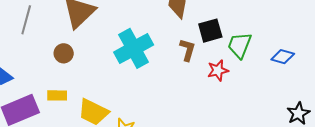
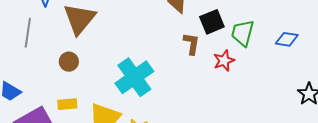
cyan cross: (134, 48) -> (134, 77), moved

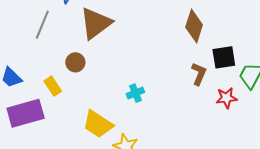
cyan cross: (134, 77) -> (135, 93), size x0.5
yellow rectangle: (67, 104) -> (53, 86), moved, turned 48

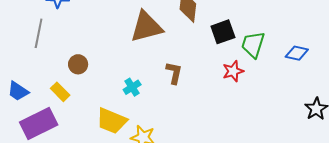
brown triangle: (96, 23) -> (146, 27), moved, turned 33
brown L-shape: (199, 74) -> (174, 73), moved
cyan cross: (135, 93) -> (132, 87), moved

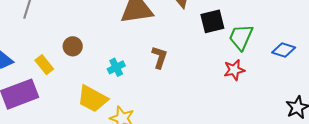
brown circle: (78, 64) -> (73, 46), moved
red star: (233, 71) -> (234, 70), moved

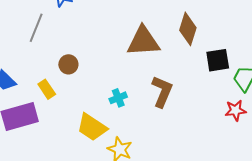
brown circle: (73, 46) -> (68, 64), moved
brown L-shape: (159, 57) -> (162, 91), size x1.4

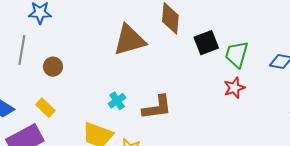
brown circle: (68, 64) -> (53, 67), moved
brown L-shape: (162, 91) -> (157, 107), moved, turned 72

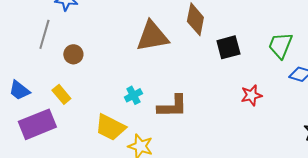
green trapezoid: (237, 54) -> (280, 45), moved

